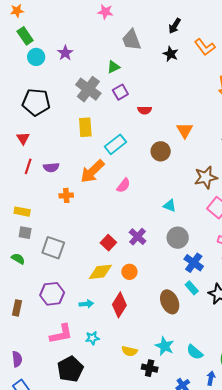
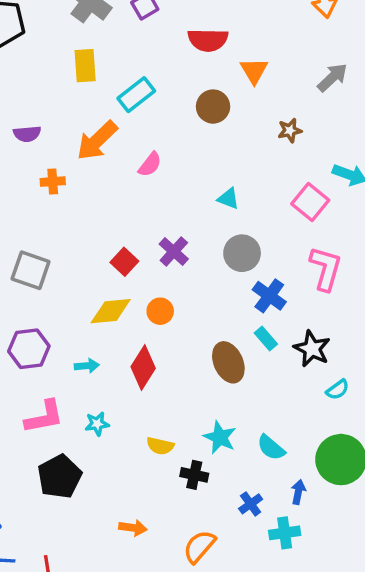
red semicircle: (145, 110) -> (208, 40), moved, size x1.6
brown star: (206, 177) -> (290, 130), moved, size x0.6

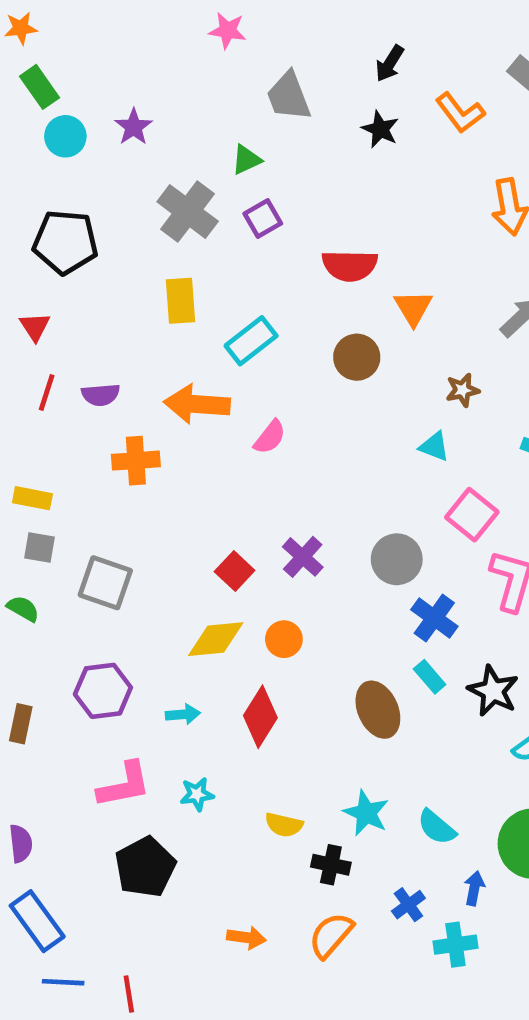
orange arrow: (97, 141) -> (197, 404), turned 48
orange cross: (53, 182) -> (136, 461), size x1.4
cyan triangle: (228, 199) -> (434, 446), moved
pink square: (310, 202) -> (472, 515), moved
orange semicircle: (199, 547) -> (331, 935), moved

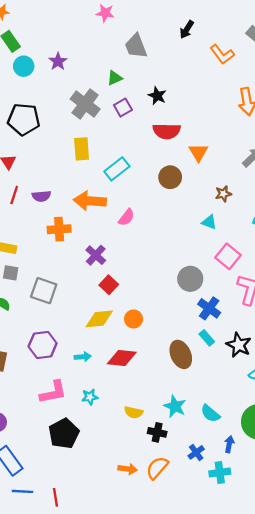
black star: (380, 129) -> (157, 96), moved
purple cross: (303, 557) -> (96, 255), moved
red diamond: (260, 717) -> (122, 358), turned 64
orange arrow: (246, 938) -> (128, 469), moved

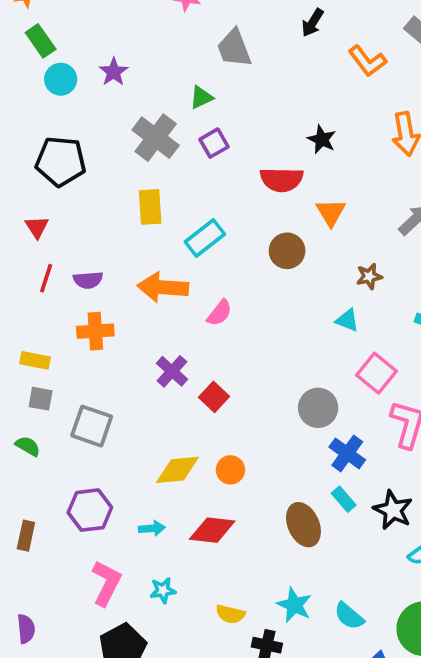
black star: (157, 96) -> (322, 139), moved
orange cross: (59, 229) -> (95, 331), moved
red square: (109, 285) -> (214, 397), moved
pink L-shape: (53, 392) -> (106, 583), turned -52

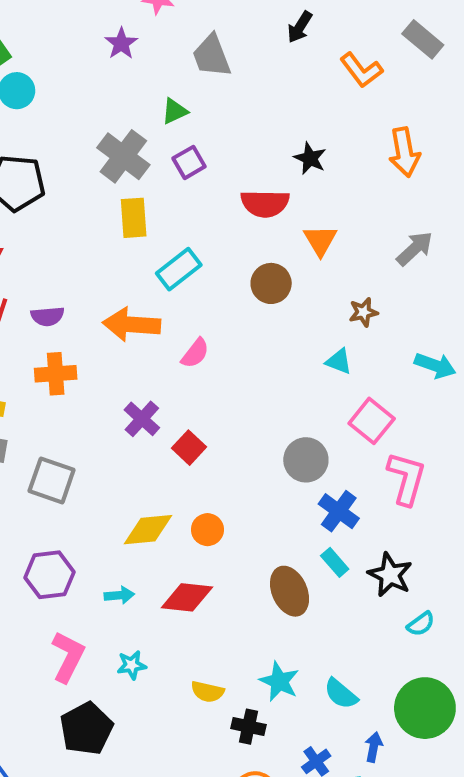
purple star: (114, 72) -> (121, 43), moved
yellow rectangle: (150, 207) -> (134, 218), moved

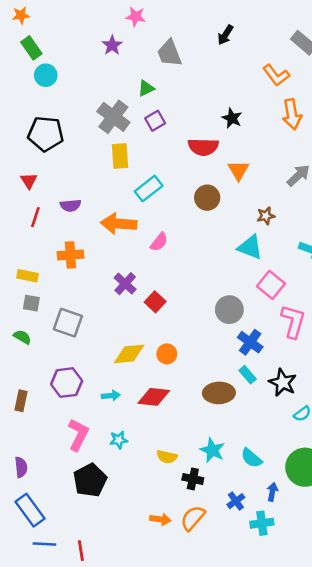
orange L-shape: (361, 70) -> (276, 75), moved
purple semicircle: (47, 316) -> (70, 205), moved
cyan triangle: (339, 361) -> (250, 247), size x1.5
brown ellipse: (290, 591) -> (219, 393), turned -68

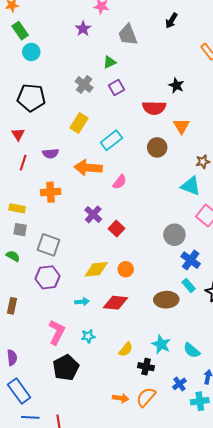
gray cross: (113, 117) -> (84, 84), size x0.7
yellow rectangle: (120, 156) -> (79, 123), moved, turned 36
purple hexagon: (67, 383) -> (48, 277), moved
yellow semicircle: (167, 457) -> (126, 349), turned -63

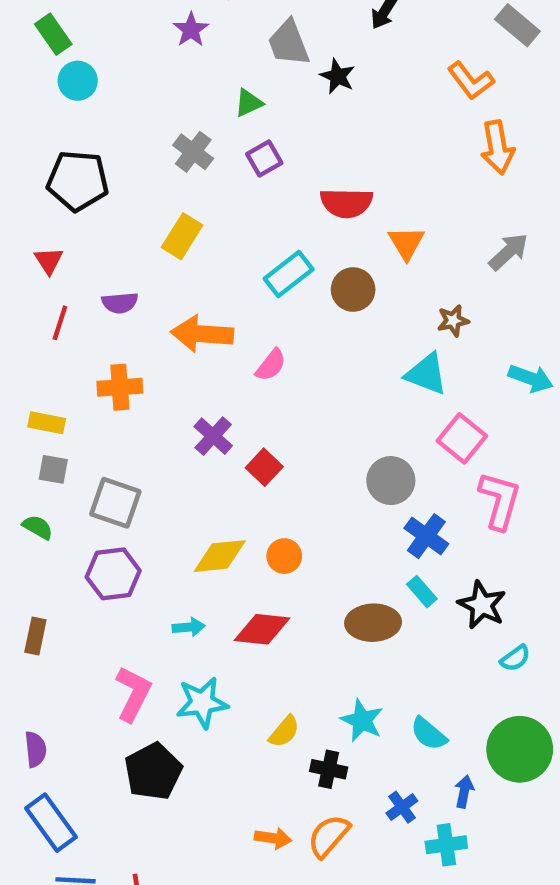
black star: (176, 85) -> (338, 76), moved
cyan rectangle: (111, 140) -> (289, 274), moved
cyan star: (88, 336) -> (202, 703), size x1.6

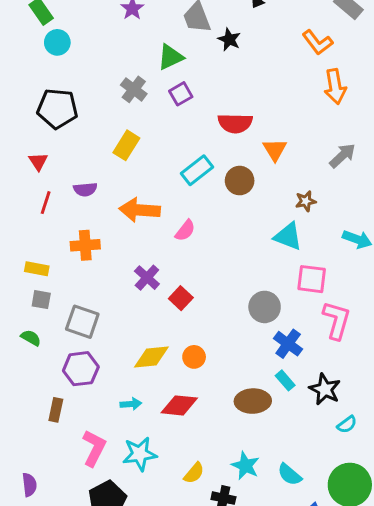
green triangle: (249, 103) -> (170, 57), size x1.4
pink square: (462, 438) -> (312, 279), turned -32
brown rectangle: (35, 636) -> (56, 410), moved

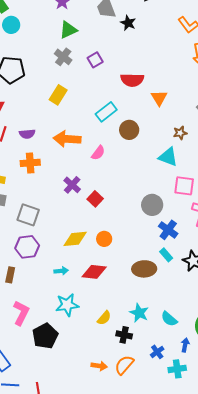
green triangle: (170, 57) -> (68, 30), moved
brown circle: (240, 181) -> (129, 130), moved
purple semicircle: (85, 189) -> (27, 134), moved
pink L-shape: (94, 448) -> (21, 313), moved

